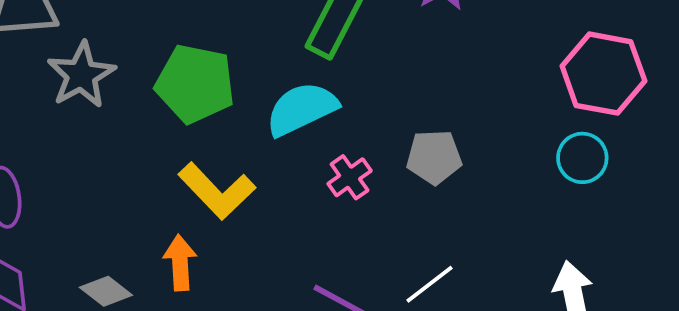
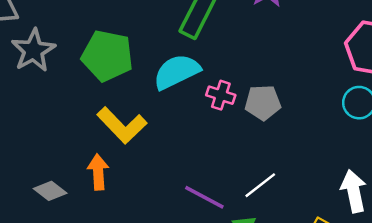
pink cross: (350, 177) -> (221, 95), moved, turned -36

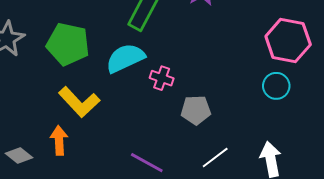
gray pentagon: (263, 103) -> (196, 110), moved
white line: (260, 185) -> (215, 158), moved

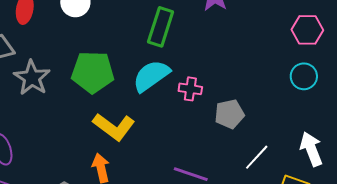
pink hexagon: (288, 41) -> (307, 30), size x0.7

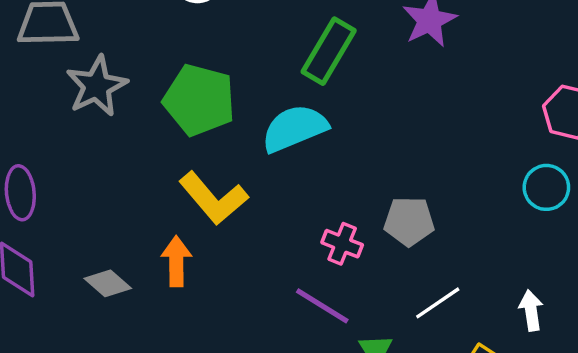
pink cross: (190, 89) -> (342, 244), moved
white arrow: (311, 149) -> (531, 310), size x0.7

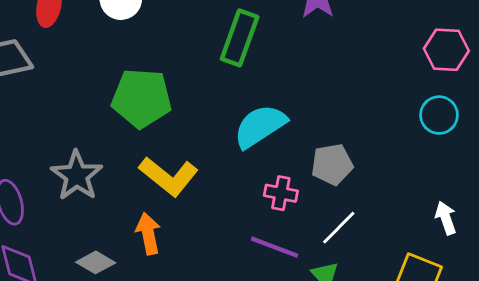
gray star: (97, 86) -> (77, 176), moved
cyan semicircle: (295, 128) -> (260, 126), moved
white line: (438, 303) -> (339, 228), moved

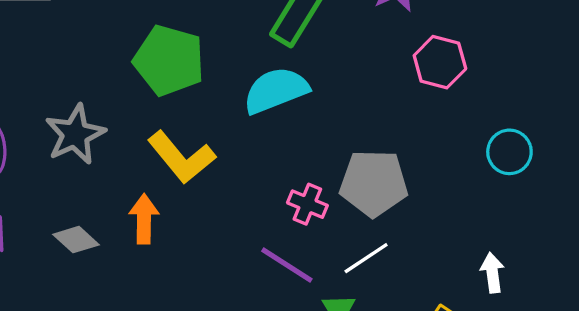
pink hexagon: (446, 50) -> (440, 62), moved
cyan semicircle: (260, 126) -> (276, 90), moved
gray pentagon: (332, 164) -> (374, 183), size x1.4

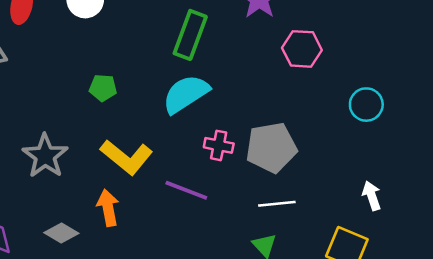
green pentagon: (169, 60) -> (103, 88), size x0.5
pink cross: (307, 204) -> (219, 145), moved
white line: (366, 258) -> (277, 204), turned 39
purple line: (287, 265) -> (186, 190), moved

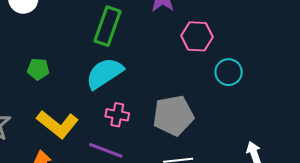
cyan circle: (366, 105) -> (229, 72), moved
pink cross: (219, 145) -> (117, 115), moved

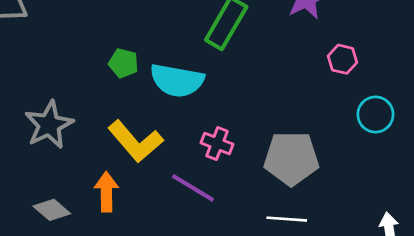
pink hexagon: (197, 36) -> (342, 59), size x0.7
cyan semicircle: (104, 73) -> (177, 80), moved, turned -147

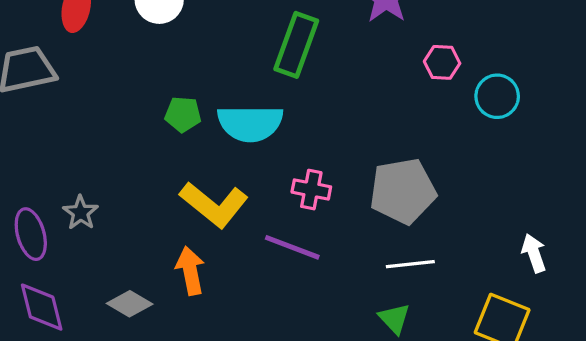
cyan circle: (375, 114) -> (497, 96), moved
gray star: (49, 125) -> (81, 213), moved, size x0.6

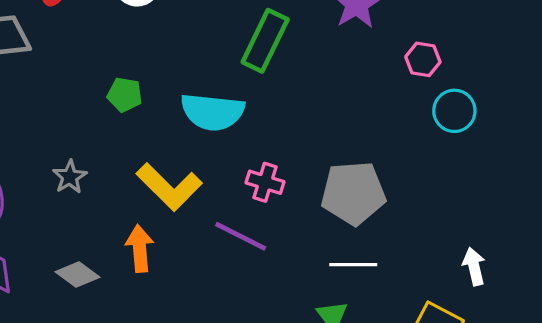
pink hexagon: (442, 62) -> (423, 59), moved
green pentagon: (183, 114) -> (125, 95), moved
gray star: (81, 213) -> (70, 177), moved

